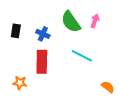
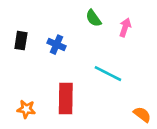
green semicircle: (71, 22) -> (93, 18), moved, size x0.6
red rectangle: (42, 62) -> (66, 99), moved

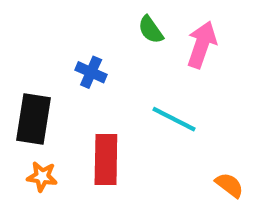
pink arrow: (125, 27) -> (202, 45), size x1.5
black rectangle: (21, 41) -> (34, 119), moved, size x1.6

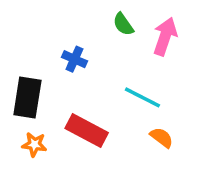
red rectangle: (106, 160) -> (87, 131), turned -63
orange semicircle: (229, 185) -> (162, 137), moved

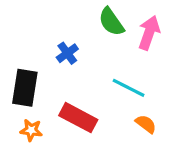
green semicircle: (123, 24) -> (111, 22), size x1.4
blue cross: (74, 59) -> (67, 53), turned 30

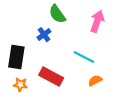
green semicircle: (111, 22) -> (57, 14), moved
orange semicircle: (146, 124) -> (95, 81), turned -64

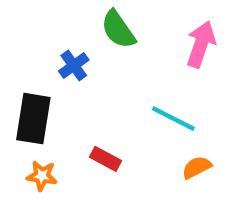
blue cross: (44, 35) -> (74, 66), moved
red rectangle: (51, 76) -> (105, 159), size x0.6

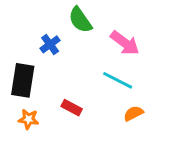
pink arrow: (201, 44) -> (125, 43), moved, turned 108

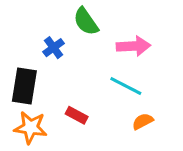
pink arrow: (125, 43) -> (133, 46), turned -40
orange star: (28, 119) -> (31, 128), size x1.5

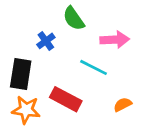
cyan line: (126, 86) -> (93, 67), moved
red rectangle: (77, 115) -> (66, 99), size x1.6

